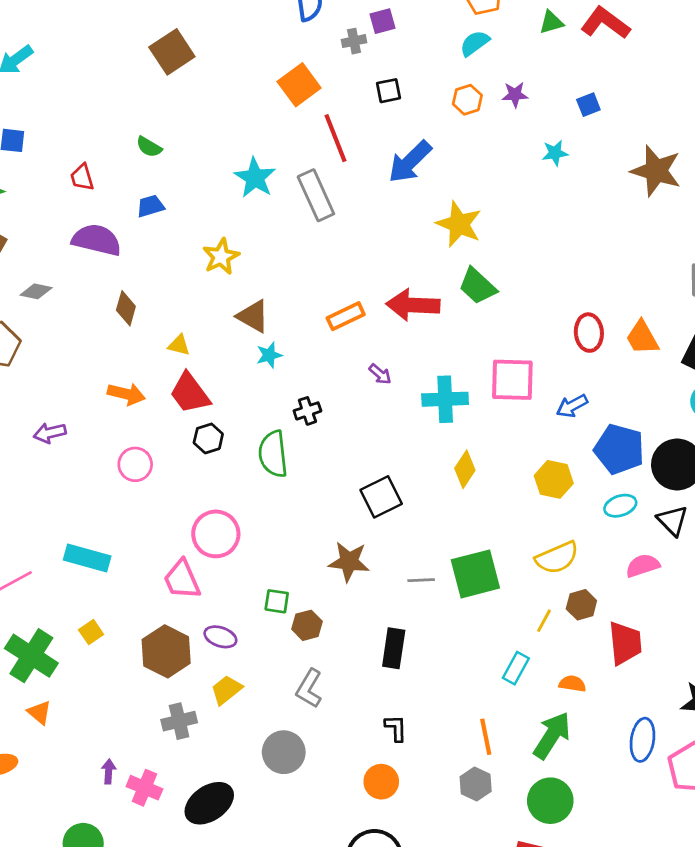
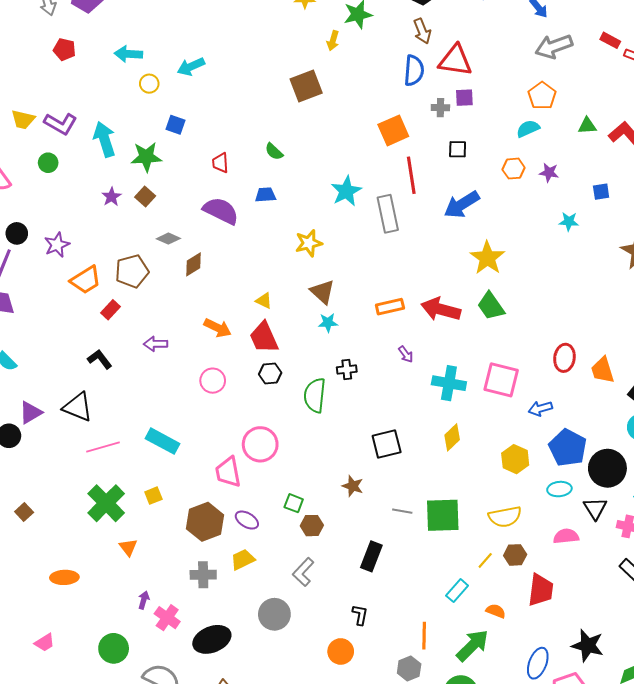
brown diamond: (126, 308) -> (193, 264), moved, turned 30
brown star: (349, 562) -> (353, 486), size x0.7
orange triangle: (39, 712) -> (128, 547), moved

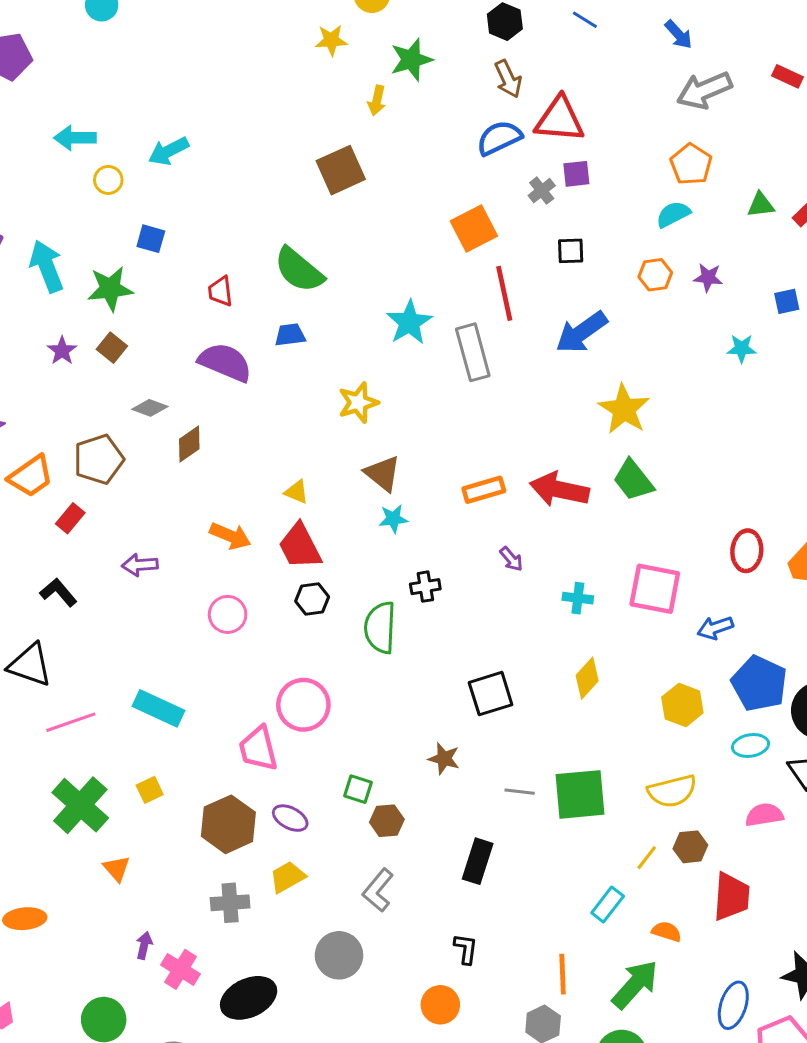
blue semicircle: (414, 70) -> (499, 138), turned -116
gray cross: (440, 108) -> (542, 191), turned -36
green semicircle: (274, 152) -> (299, 270), size x1.8
cyan cross: (449, 383) -> (578, 598), size x0.6

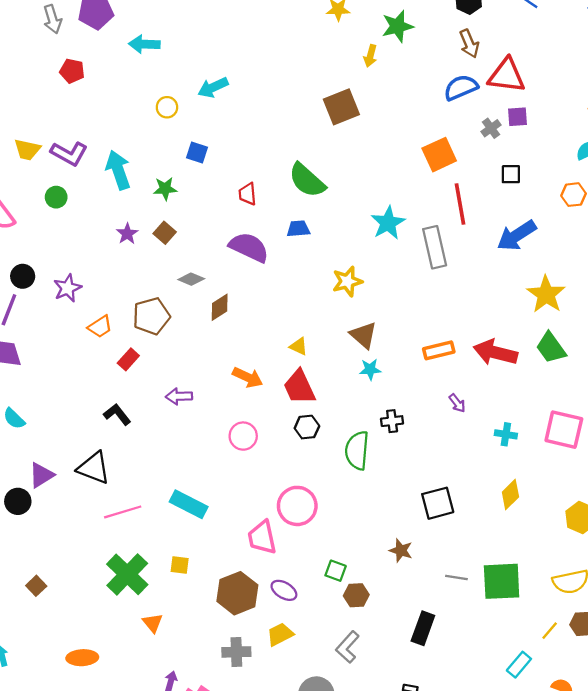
cyan arrow: (75, 138) -> (144, 44), moved
green star: (110, 289) -> (165, 189), size x0.7
orange trapezoid: (31, 476) -> (100, 327), size x0.7
yellow square: (150, 790) -> (180, 565), turned 30

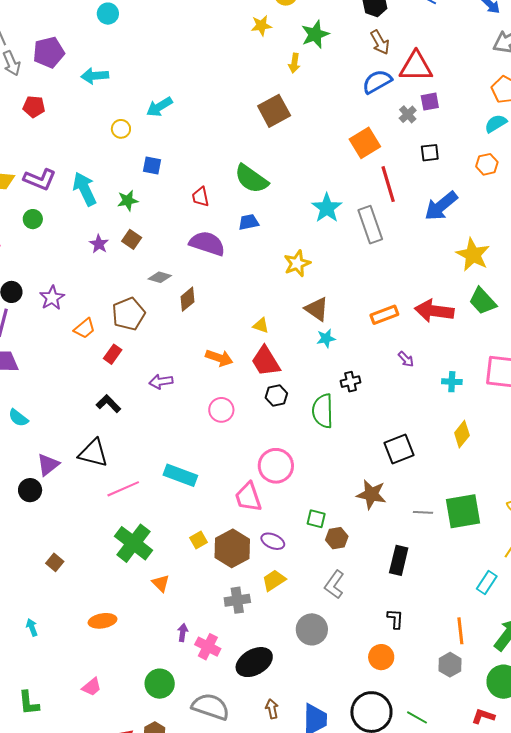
brown star: (401, 550) -> (371, 494), size x1.4
yellow square: (180, 565) -> (198, 540), moved, turned -30

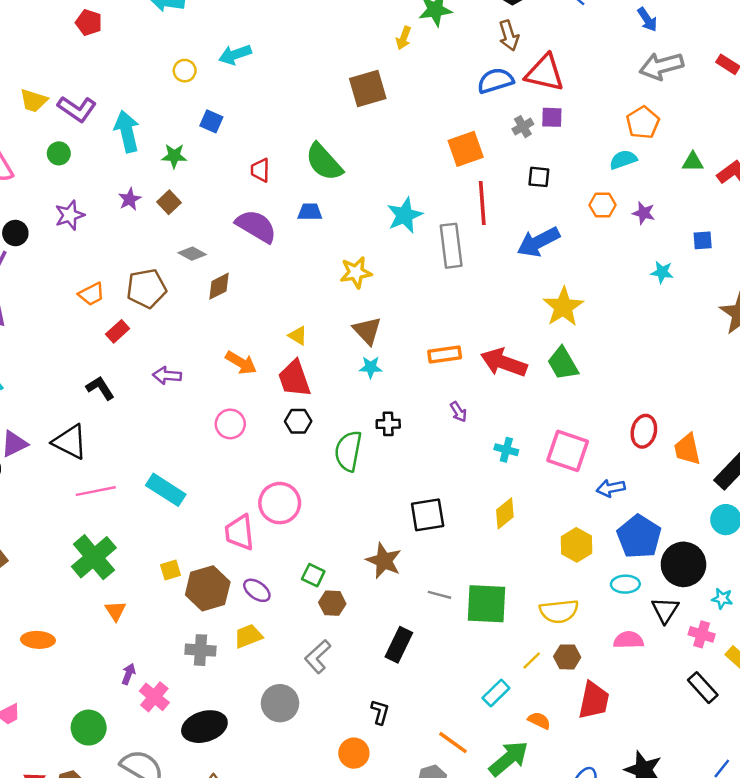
purple star: (52, 298) -> (70, 215), moved
orange line: (460, 631) -> (453, 743), turned -60

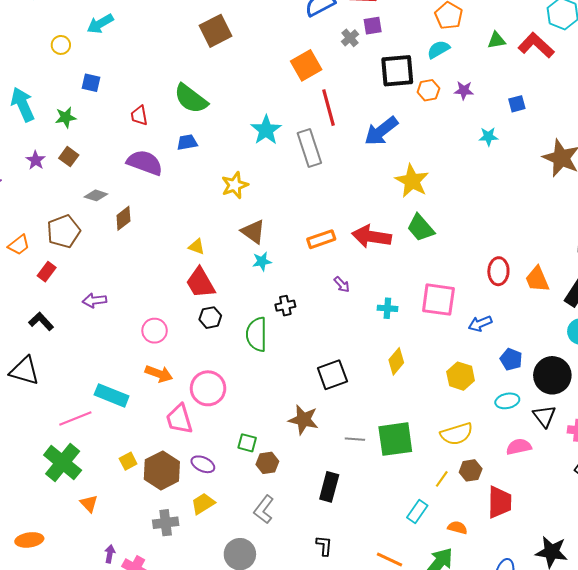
black square: (539, 177) -> (397, 71), moved, size x1.8
orange arrow: (241, 363) -> (159, 374), moved
pink line: (96, 491) -> (75, 418), moved
blue pentagon: (639, 537) -> (511, 359), size x0.6

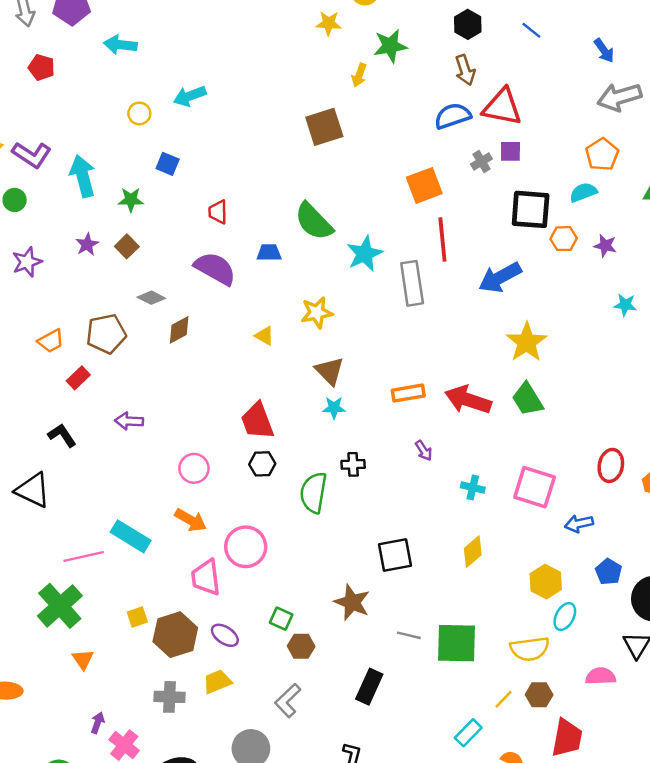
green semicircle: (191, 99) -> (314, 221), moved
yellow triangle: (197, 247) -> (265, 336), moved
cyan ellipse: (507, 401) -> (565, 617), moved, turned -60

